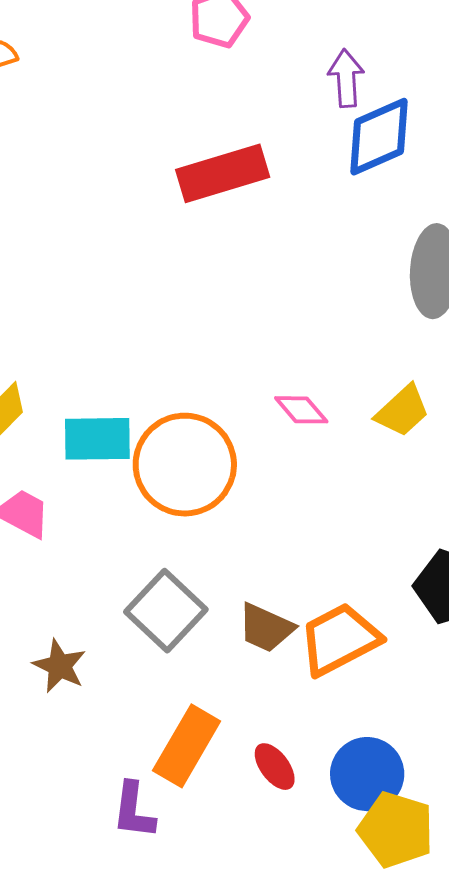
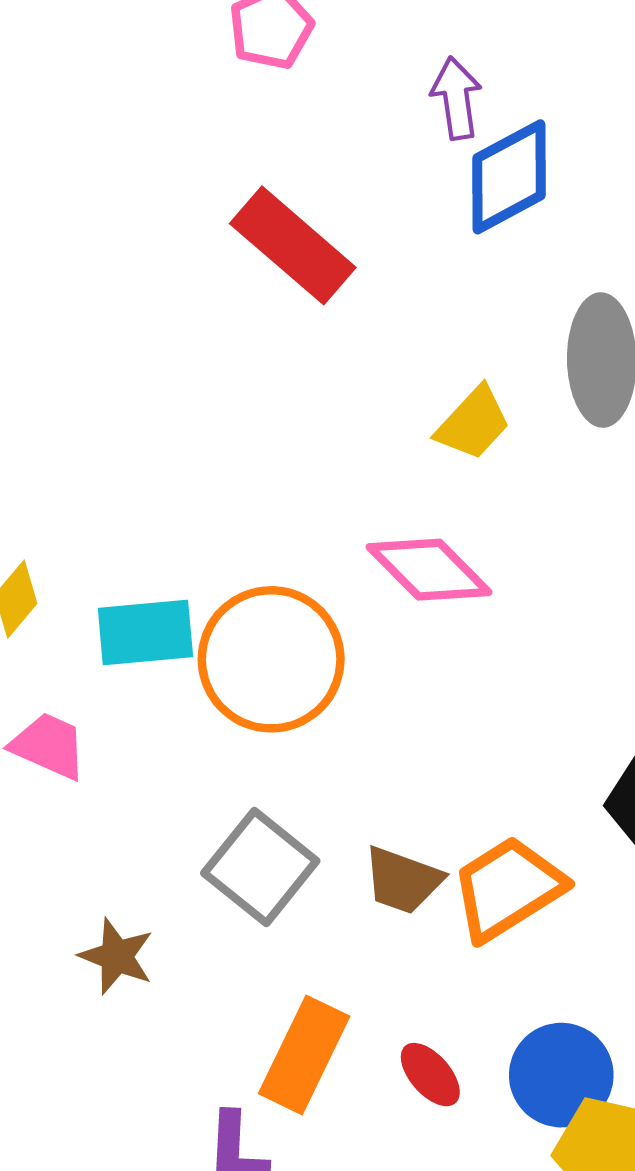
red rectangle: (223, 173) -> (293, 245), turned 62
pink diamond: (301, 410) -> (429, 570), size x1.6
yellow trapezoid: (402, 411) -> (473, 423), moved

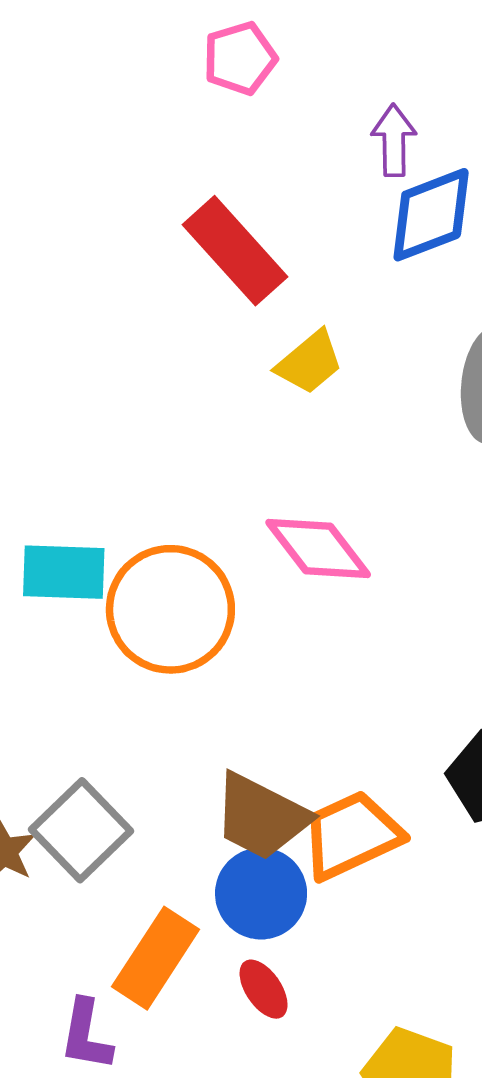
yellow trapezoid: (473, 423) -> (309, 362), moved
gray square: (260, 867) -> (81, 830), moved
brown trapezoid: (403, 880) -> (261, 817), size x1.4
blue circle: (561, 1075) -> (261, 894), moved

